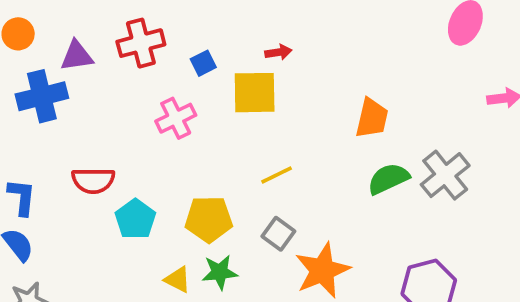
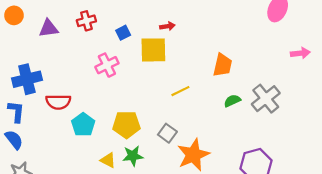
red cross: (141, 43) -> (86, 21), size x0.7
blue cross: (42, 96) -> (27, 79), moved
yellow line: (277, 175) -> (180, 91), moved
green semicircle: (388, 179) -> (232, 101), size x0.7

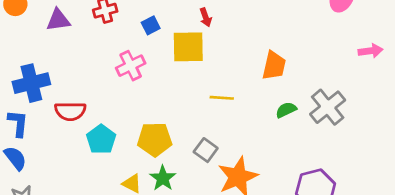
red arrow: (167, 26) -> (206, 17), turned 80
yellow line: (180, 91) -> (222, 98), turned 30
green star: (133, 156) -> (163, 178), turned -30

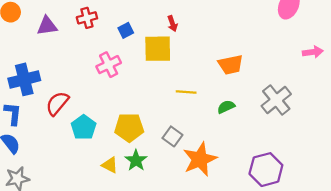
orange trapezoid: (274, 66) -> (231, 65), turned 65
green semicircle: (286, 110) -> (226, 107), moved
red semicircle: (70, 111) -> (57, 103), turned 130

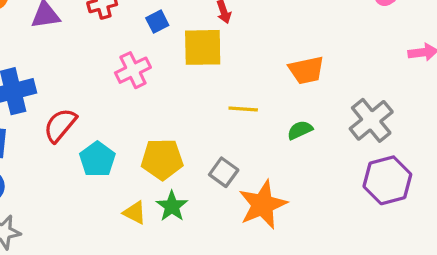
purple hexagon: (266, 170) -> (387, 180), moved

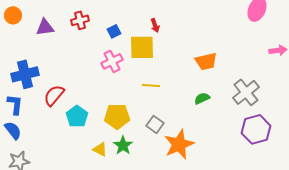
pink cross: (133, 70) -> (112, 61), moved
yellow line: (243, 109) -> (151, 85), moved

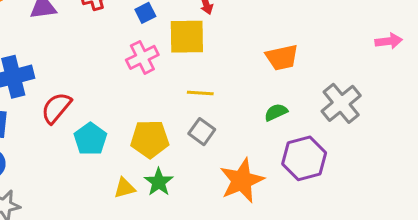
gray square: (155, 124) -> (202, 132), moved
purple hexagon: (256, 129) -> (304, 158), moved
yellow triangle: (100, 149) -> (125, 188), turned -42

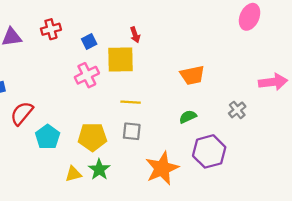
pink arrow: (389, 41) -> (273, 82), moved, size x1.4
gray cross: (341, 103) -> (237, 110), size x0.6
gray square: (202, 132) -> (132, 131), turned -30

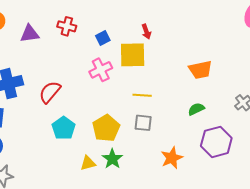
red cross: (51, 29) -> (67, 26), turned 30
red semicircle: (22, 113) -> (50, 92), moved
yellow pentagon: (92, 137) -> (106, 128), turned -30
orange star: (162, 168) -> (172, 158), size x0.7

